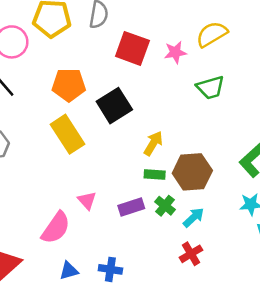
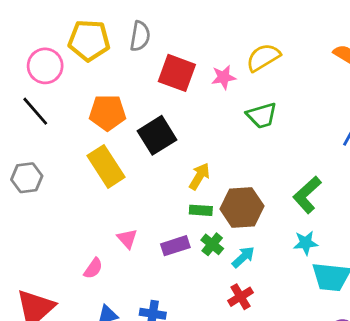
pink semicircle: (56, 228) -> (93, 268), size x0.6

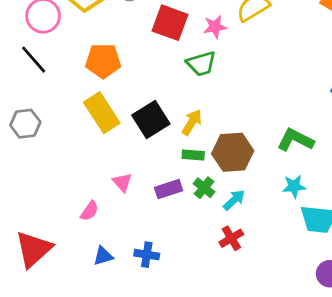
green trapezoid: (262, 115) -> (201, 64), moved
black square: (157, 135) -> (151, 120), moved
green L-shape: (307, 195) -> (295, 140), turned 69

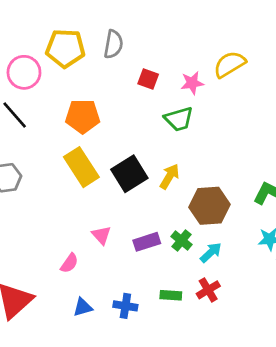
red square: (170, 23) -> (148, 79), size x0.6
green rectangle: (193, 155) -> (171, 295), moved

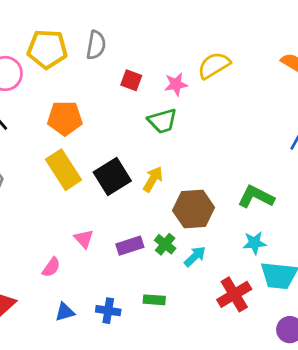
red cross: (208, 290) -> (234, 294), moved, size x1.4

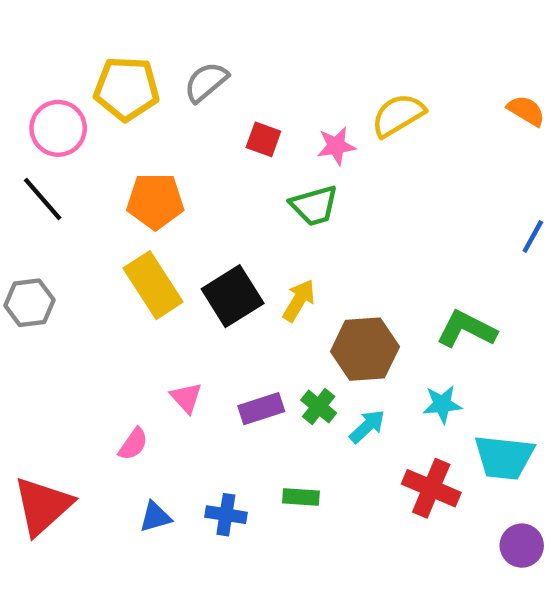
gray semicircle: (96, 45) -> (206, 82), turned -140
cyan star: (255, 243) -> (442, 404), moved
red cross: (234, 294) -> (431, 488), turned -36

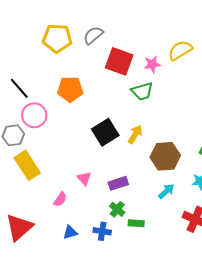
pink circle: (58, 128) -> (34, 115), moved
red square: (263, 139) -> (119, 61), size x1.8
yellow rectangle: (153, 285) -> (27, 165), moved
green cross: (319, 406) -> (117, 209), moved

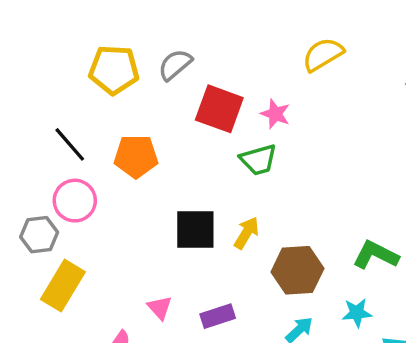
yellow semicircle: (180, 50) -> (323, 54), moved
pink star: (152, 64) -> (275, 114), turned 30
black line: (19, 88) -> (70, 144), moved
black square: (105, 132) -> (195, 229), turned 32
yellow rectangle: (27, 165) -> (63, 286), turned 64

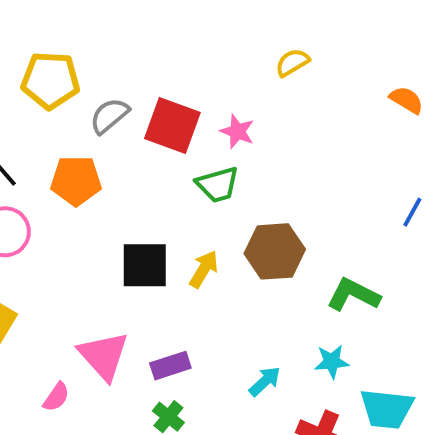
yellow semicircle: (323, 54) -> (292, 63), size x0.7
gray semicircle: (175, 65) -> (109, 116), moved
brown hexagon: (297, 270) -> (275, 251), moved
pink triangle: (160, 308) -> (103, 356), size x1.8

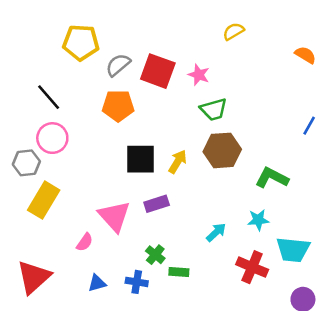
orange pentagon: (76, 181) -> (118, 106), moved
green trapezoid: (218, 185) -> (214, 110), moved
purple rectangle: (170, 366) -> (157, 204), moved

